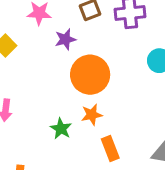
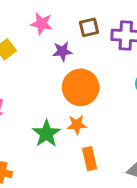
green star: (61, 129) -> (46, 134), size x1.4

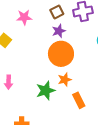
purple star: (62, 51) -> (59, 31), moved
green star: (46, 134) -> (46, 91), turned 30

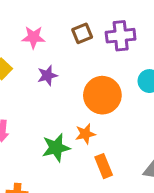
purple star: (59, 31) -> (47, 75), moved
orange circle: (61, 54) -> (102, 95), moved

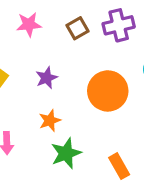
pink star: (33, 37) -> (29, 24), moved
orange star: (85, 134) -> (50, 121), moved

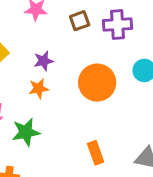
orange star: (50, 121) -> (39, 89), moved
green star: (66, 153) -> (26, 132), moved

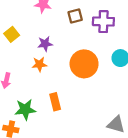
green star: (26, 132) -> (25, 109), moved
orange rectangle: (96, 153) -> (55, 102), moved

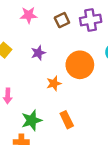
orange star: (39, 64) -> (54, 83), moved
orange rectangle: (55, 102) -> (67, 120), moved

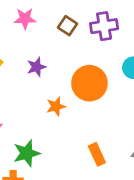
brown square: (62, 20) -> (67, 26), turned -32
orange rectangle: (67, 120) -> (97, 154), moved

